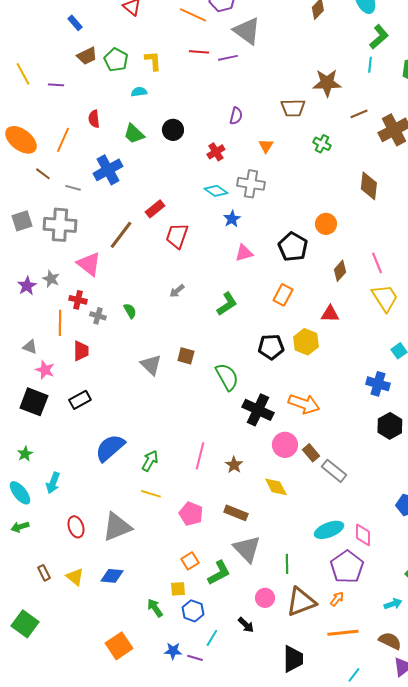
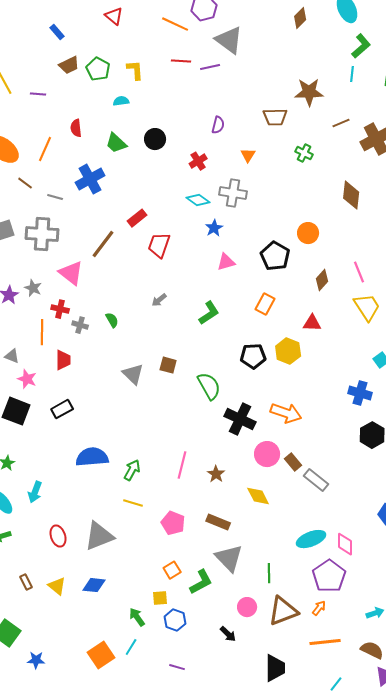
blue semicircle: (110, 448) -> (92, 457), turned 36
cyan line: (212, 638) -> (131, 647), moved
blue star: (173, 651) -> (36, 660), moved

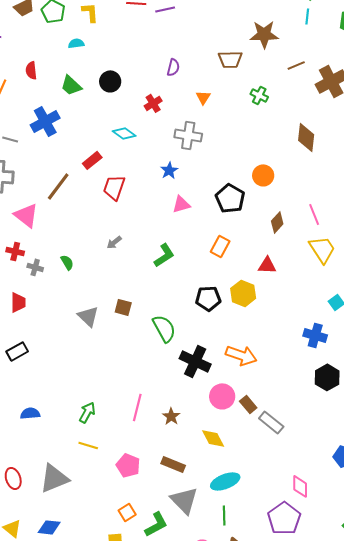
cyan diamond: (198, 200) -> (124, 133), moved
blue semicircle: (92, 457) -> (30, 413), moved, size x0.6
cyan ellipse: (311, 539) -> (225, 481), moved

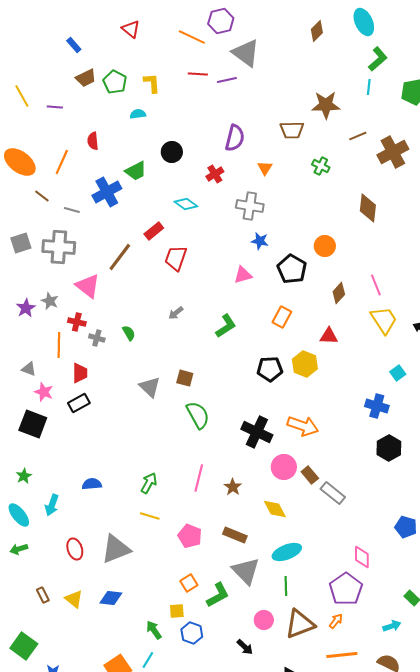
purple semicircle: (173, 67) -> (235, 138), size x1.5
green trapezoid: (71, 85) -> (136, 171), moved, turned -70
blue star: (169, 170) -> (260, 241), moved, turned -30
green semicircle: (164, 328) -> (198, 415), moved
black rectangle: (17, 351) -> (79, 403), moved

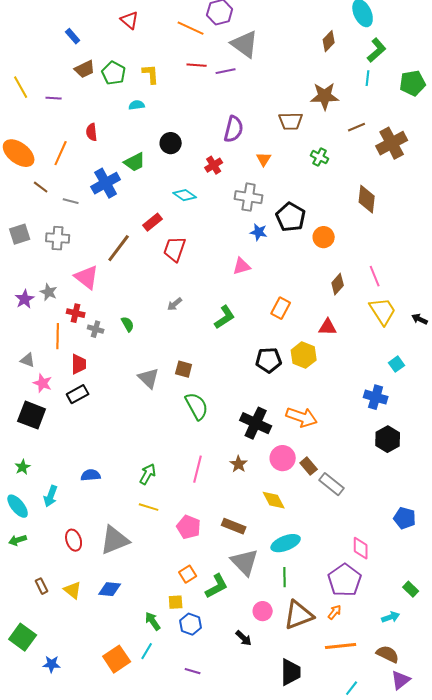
brown diamond: (317, 31) -> (329, 41), moved
gray cross: (59, 247) -> (58, 238), size x0.7
black pentagon: (292, 269) -> (291, 217), moved
brown star: (233, 487) -> (239, 464), moved

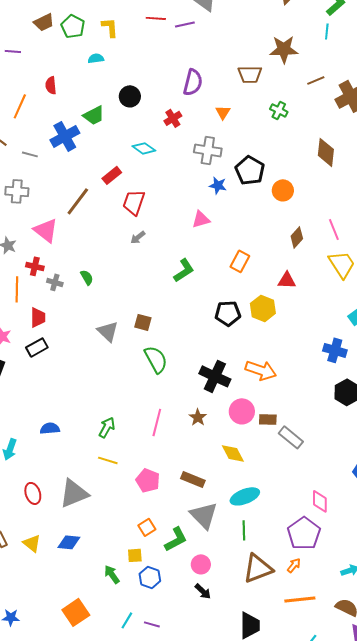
gray arrow: (175, 304) -> (138, 237), moved
brown rectangle: (309, 466) -> (268, 419), turned -48
pink circle: (263, 611) -> (201, 564), moved
cyan line: (147, 651) -> (127, 620), moved

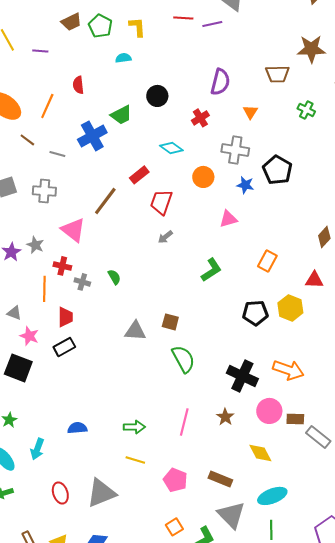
orange circle: (283, 190) -> (203, 177), moved
gray triangle: (108, 331) -> (135, 331), turned -40
green arrow: (107, 427) -> (134, 427), turned 60

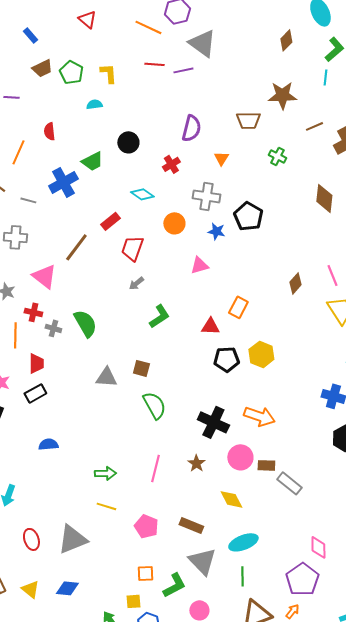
green L-shape: (211, 270) -> (159, 316), moved
green semicircle: (114, 277) -> (85, 323), size x1.8
red triangle: (314, 280) -> (210, 326), moved
blue semicircle: (77, 428) -> (48, 444), moved
orange square: (174, 527) -> (145, 573), turned 30

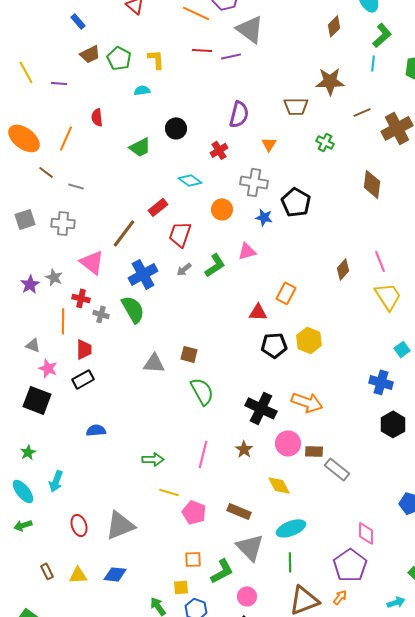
blue cross: (63, 182) -> (143, 274), moved
green L-shape: (159, 316) -> (215, 265), moved
yellow line: (106, 506) -> (169, 492), moved
yellow triangle: (30, 589) -> (78, 575), turned -42

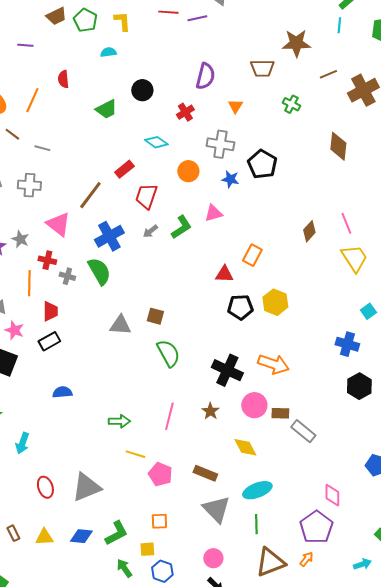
green L-shape: (222, 571) -> (116, 533), moved

